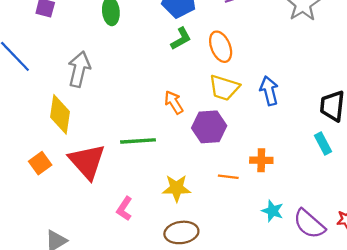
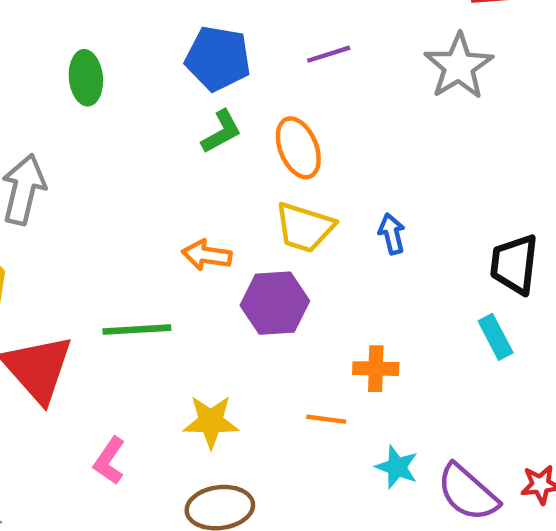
blue arrow: (269, 91) -> (392, 234), size x0.7
orange arrow: (174, 102) -> (207, 255), turned -50
orange line: (228, 177) -> (326, 419), moved

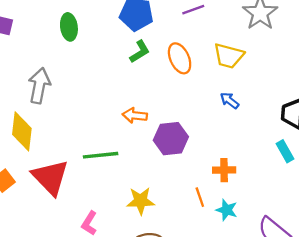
yellow trapezoid: (305, 227) -> (229, 56), moved
blue arrow: (392, 234) -> (229, 101), turned -36
orange line: (326, 419) -> (200, 197), turned 66
cyan star: (397, 467) -> (227, 210), moved

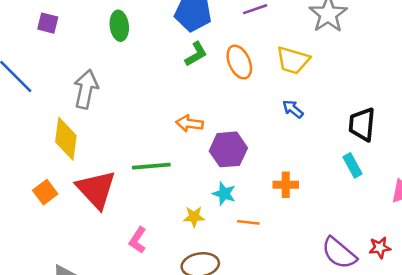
orange line: (200, 197) -> (248, 222), moved, turned -66
yellow star: (141, 201) -> (194, 217), size x0.7
cyan star: (227, 210) -> (224, 194), moved

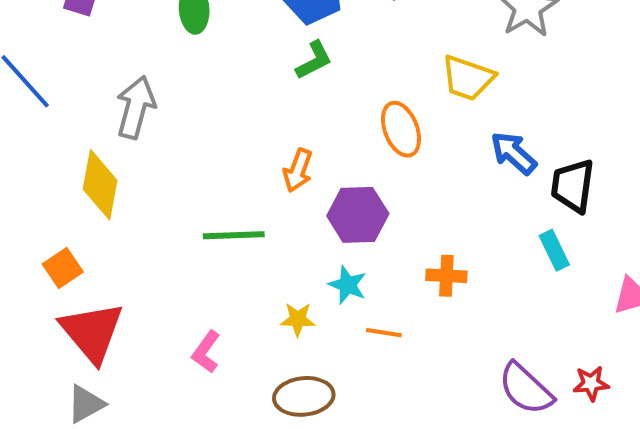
orange ellipse: (239, 62) -> (401, 129), moved
blue arrow: (293, 109) -> (513, 153), moved, size x1.4
orange arrow: (189, 123) -> (298, 170), turned -80
red triangle: (96, 189) -> (92, 332), moved

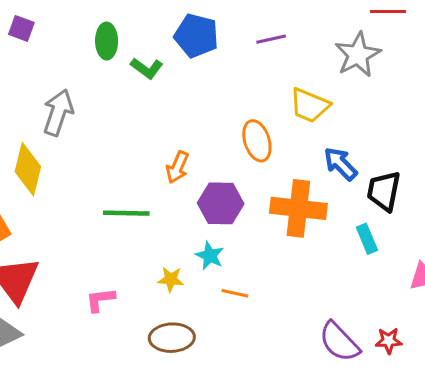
green L-shape: (314, 60) -> (147, 68), moved, turned 60
orange cross: (446, 276) -> (298, 208), moved, size x1.8
pink L-shape: (206, 352) -> (100, 300), turned 44

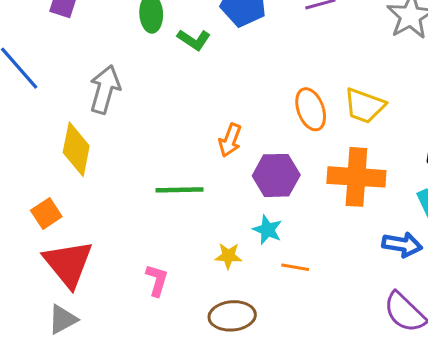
yellow trapezoid: (310, 105) -> (364, 106), moved
blue arrow: (341, 164) -> (402, 245), moved, turned 147
pink L-shape: (100, 300) -> (157, 280), turned 116

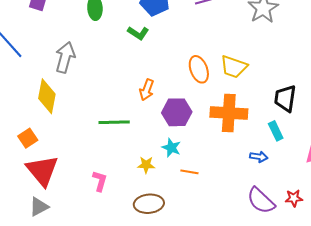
green L-shape: (194, 40) -> (138, 33), moved
blue arrow: (402, 245) -> (259, 157), size x0.7

